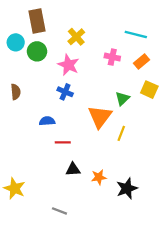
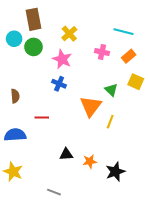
brown semicircle: (16, 92) -> (15, 96), moved
green triangle: (122, 99) -> (111, 90), turned -32
blue semicircle: (47, 121) -> (15, 135), moved, size x1.5
red line: (63, 142) -> (42, 117), moved

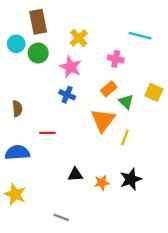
orange rectangle: (129, 56) -> (109, 89), moved
black star: (115, 172) -> (131, 179), moved

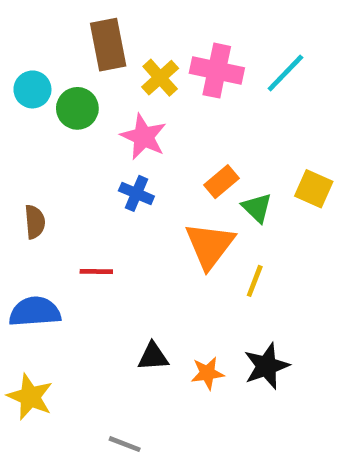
brown rectangle: (38, 22) -> (108, 45), moved
cyan line: (140, 36) -> (285, 73), turned -60
pink cross: (116, 59) -> (217, 71), moved, size x1.5

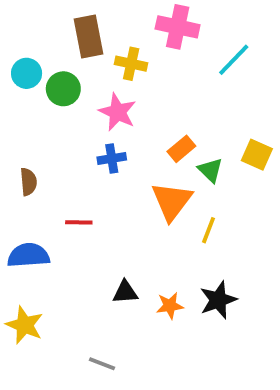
pink cross: (217, 71) -> (178, 27), moved
yellow cross: (160, 78) -> (131, 64), turned -36
blue cross: (136, 193) -> (112, 159), turned -32

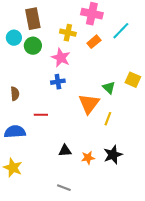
brown rectangle: (88, 37) -> (33, 19), moved
orange rectangle: (181, 149) -> (94, 42), moved
gray line: (102, 364) -> (64, 188), moved

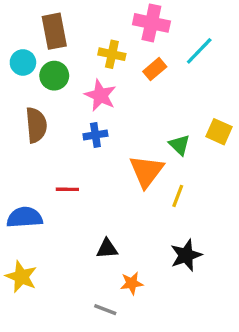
brown semicircle: (15, 94) -> (36, 125), moved, size x1.5
orange star: (88, 158) -> (132, 283), moved

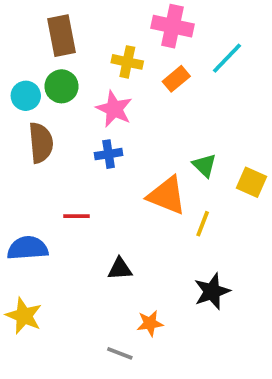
cyan circle: (23, 62) -> (26, 96), moved
yellow square: (219, 132) -> (251, 182), moved
orange triangle: (147, 171) -> (167, 195), turned -45
black triangle: (107, 249) -> (120, 269), moved

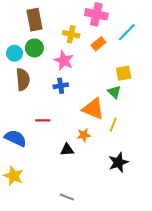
yellow square: (251, 182) -> (124, 73), moved, turned -35
blue semicircle: (28, 248) -> (16, 138), turned 30
orange star: (150, 323) -> (84, 135), moved

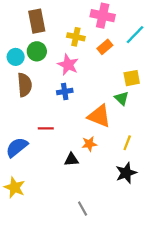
yellow line: (113, 125) -> (127, 143), moved
blue semicircle: (16, 138) -> (17, 147), turned -65
gray line: (67, 197) -> (83, 209), moved, turned 40

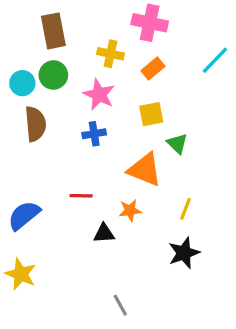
cyan line: (135, 35) -> (215, 60), moved
yellow square: (132, 78) -> (151, 114), moved
red line: (46, 128) -> (81, 196), moved

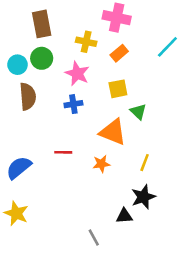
black triangle: (104, 233) -> (124, 216), moved

